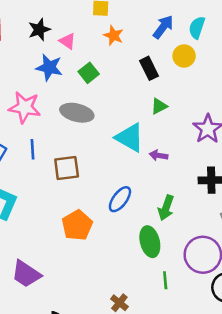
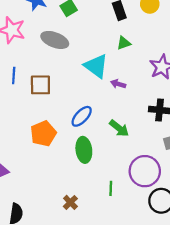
blue line: (32, 149) -> (14, 75), moved
green arrow: (166, 208) -> (119, 128), turned -78
green ellipse: (150, 242) -> (84, 150), moved

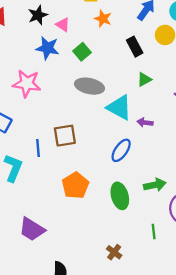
gray ellipse: (55, 40) -> (89, 86), moved
blue line: (14, 75) -> (38, 148), moved
blue ellipse: (82, 116) -> (121, 150), moved
green arrow: (119, 128) -> (155, 185), moved, turned -42

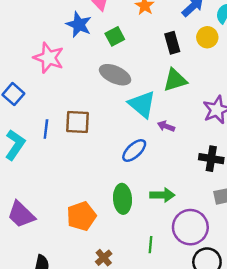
green triangle: (144, 79) -> (175, 80), size x1.5
orange pentagon: (75, 185) -> (81, 216), moved

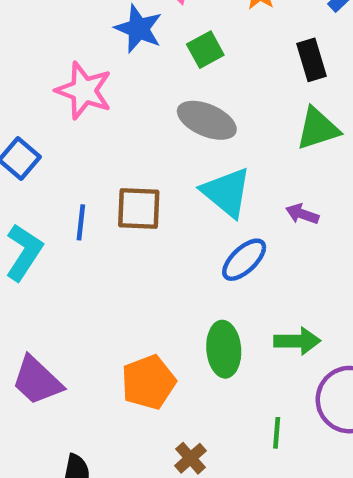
cyan triangle: (142, 104) -> (226, 192), moved

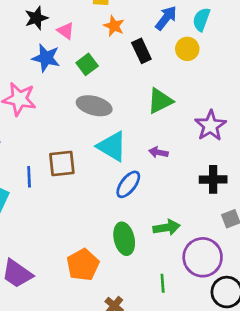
black rectangle: (311, 60) -> (141, 51), moved

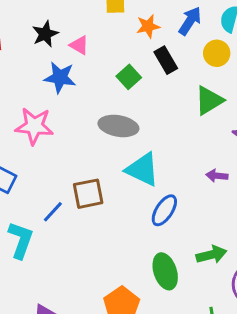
orange star: (114, 26) -> (148, 26), moved, turned -30
green square: (87, 64) -> (129, 77), moved
green triangle: (160, 101) -> (209, 100), moved
purple arrow: (158, 152) -> (217, 176), moved
blue line: (29, 177) -> (53, 212), turned 50

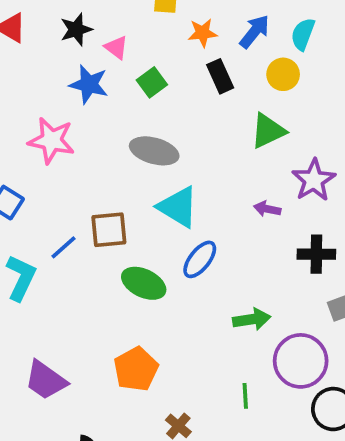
green square: (129, 77) -> (152, 82), moved
purple arrow: (217, 176) -> (267, 209), moved
green ellipse: (165, 271) -> (144, 283), moved, turned -52

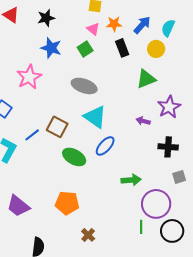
pink triangle: (116, 47) -> (93, 29), moved
pink star: (51, 140) -> (29, 77), turned 30
brown square: (109, 230) -> (57, 127), turned 30
orange pentagon: (136, 369) -> (67, 203), turned 30
green line: (245, 396) -> (141, 227), moved

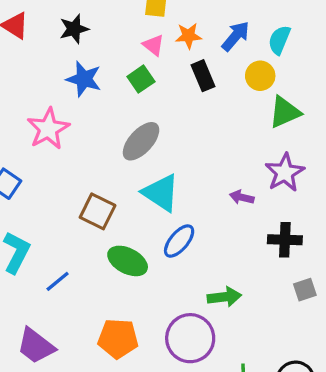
green triangle: (146, 79) -> (285, 112), moved
gray ellipse: (84, 86) -> (141, 141), turned -65
blue line: (32, 135) -> (58, 281), moved
purple circle: (156, 204) -> (190, 338), moved

